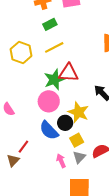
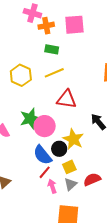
green rectangle: (50, 24) -> (52, 49), turned 32
green star: (54, 79) -> (30, 119), moved
red line: (23, 147) -> (45, 172), moved

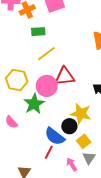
yellow hexagon: (21, 75) -> (17, 80), moved
pink circle: (45, 126) -> (47, 86), moved
red line: (45, 172) -> (49, 152), moved

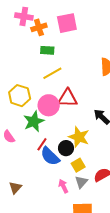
red line: (49, 152) -> (42, 144), moved

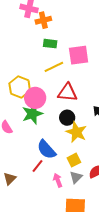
pink square: (67, 23) -> (79, 55), moved
pink circle: (49, 105) -> (35, 98), moved
red line: (42, 144) -> (37, 166), moved
black circle: (66, 148) -> (67, 118), moved

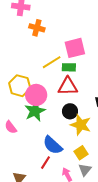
orange cross: (43, 20) -> (37, 28), moved, turned 35
green rectangle: (50, 44) -> (69, 67), moved

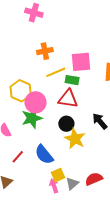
orange cross: (37, 28) -> (45, 51), moved, turned -35
yellow square: (81, 153) -> (58, 175), moved
red line: (45, 163) -> (18, 157), moved

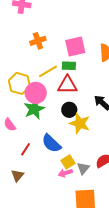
yellow line: (56, 72) -> (48, 71), moved
pink arrow: (54, 186) -> (65, 173), turned -80

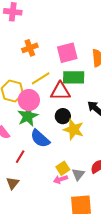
green rectangle: (69, 66) -> (74, 77), moved, size x1.5
blue semicircle: (51, 143) -> (40, 138), moved

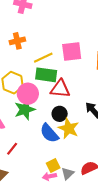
orange cross: (30, 48) -> (17, 41), moved
green rectangle: (74, 77) -> (46, 75), moved
yellow line: (41, 78) -> (43, 58), moved
blue semicircle: (40, 138) -> (49, 133), moved

